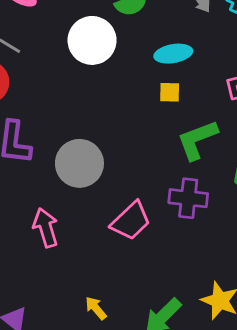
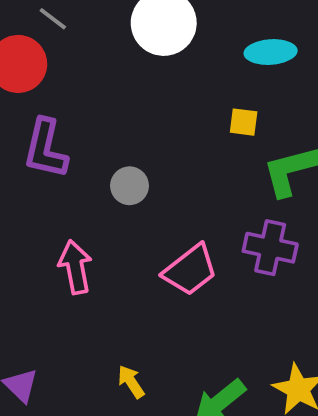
yellow square: (170, 92) -> (244, 122), moved
gray circle: (79, 163) -> (130, 186), size x0.6

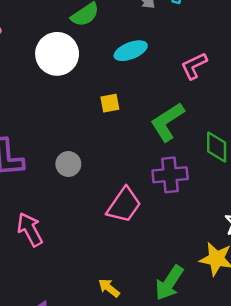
yellow square: (244, 122) -> (110, 103), moved
pink arrow: (75, 267) -> (30, 230), moved

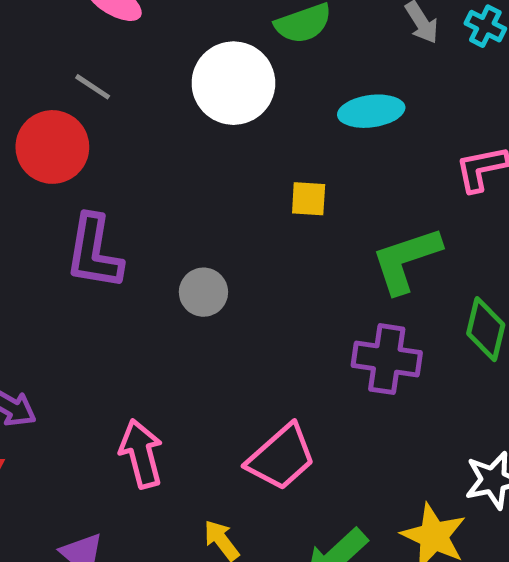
pink trapezoid: (124, 205) -> (281, 457), moved
pink arrow: (30, 230) -> (141, 454), moved

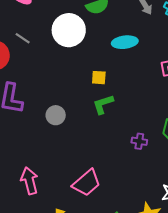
gray line: (93, 87) -> (23, 38), moved
green L-shape: (406, 260) -> (103, 104), moved, size x0.7
purple cross: (387, 359) -> (139, 141), moved, size x0.6

